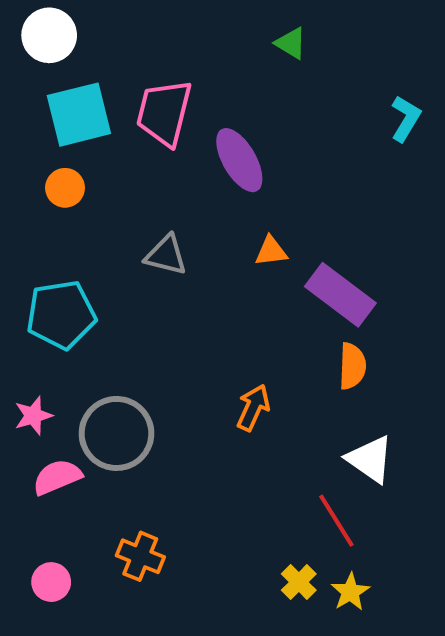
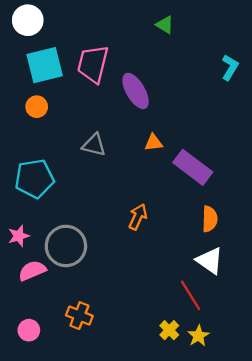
orange semicircle: (352, 366) -> (210, 219), moved
orange arrow: (253, 408) -> (138, 217), moved

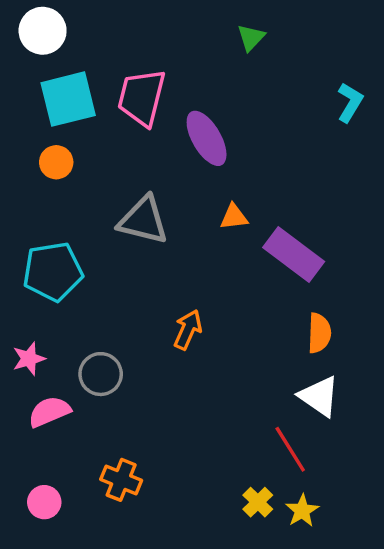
green triangle: (165, 25) -> (251, 38), turned 42
gray triangle: (94, 145) -> (143, 220), size x1.4
orange arrow: (138, 217) -> (188, 330), moved
gray circle: (66, 246) -> (101, 374), size x0.7

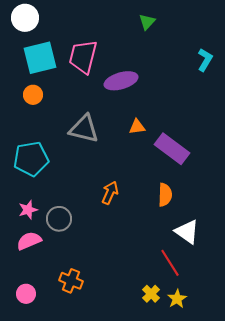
purple ellipse: (207, 138) -> (121, 81), turned -76
orange semicircle: (319, 333) -> (165, 195), moved
pink star: (29, 359) -> (28, 210), moved

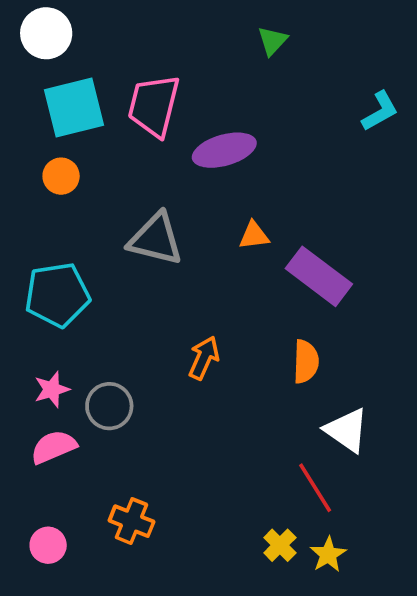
cyan L-shape: (205, 60) -> (380, 111), turned 30

